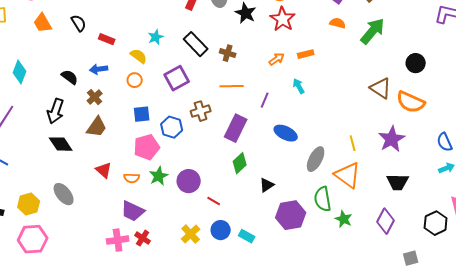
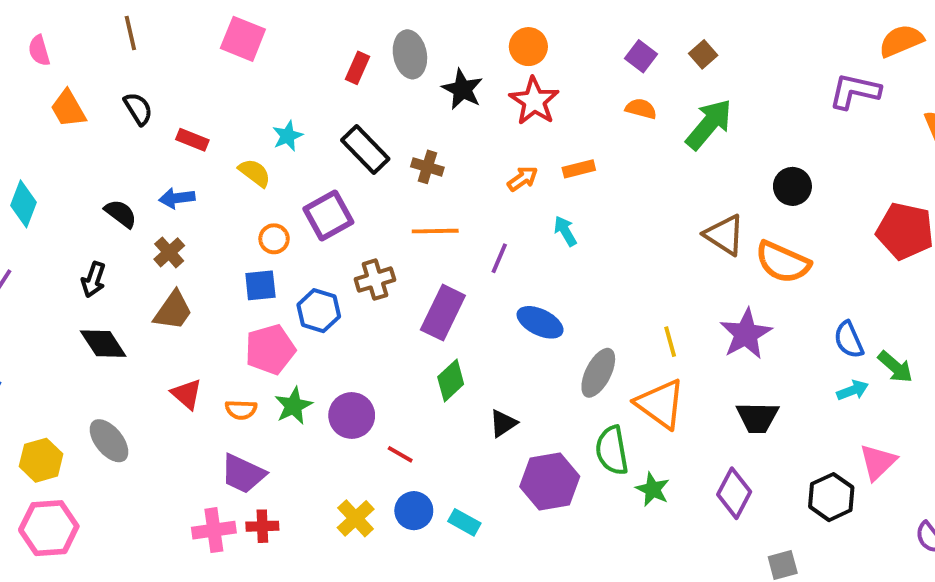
orange circle: (135, 80) -> (274, 239), moved
black arrow: (56, 111) -> (93, 280), size x0.7
red cross: (143, 238) -> (262, 526), turned -35

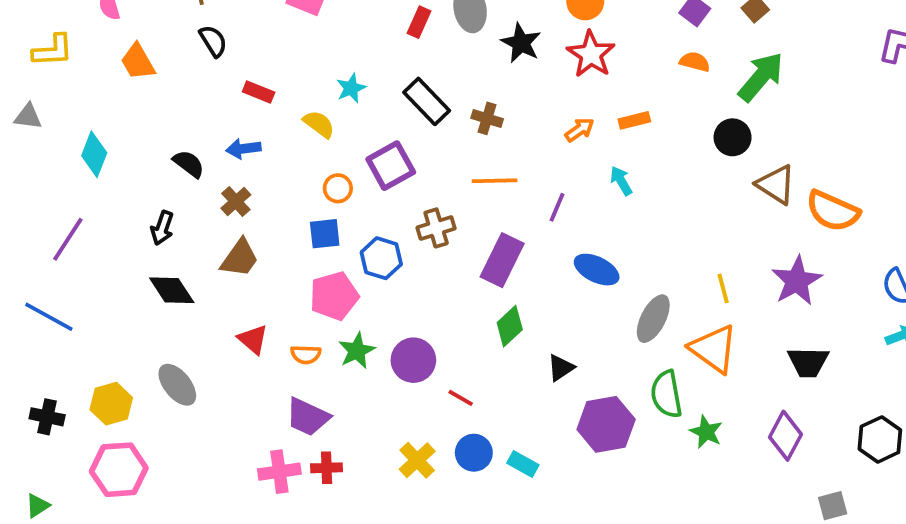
black semicircle: (138, 109) -> (213, 41), moved
black circle: (792, 186) -> (733, 137), moved

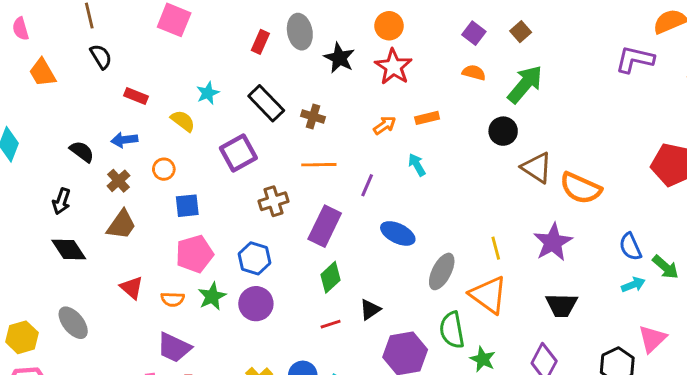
orange circle: (338, 188) -> (164, 169), moved
blue hexagon: (381, 258) -> (254, 258), moved
red line: (461, 398) -> (331, 324), moved, turned -48

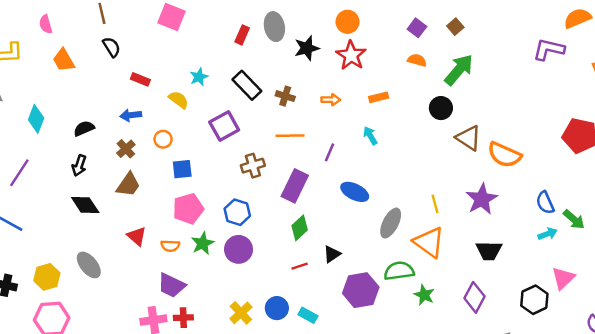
black star: (339, 58) -> (307, 48), turned 30
orange arrow: (385, 125) -> (331, 100), moved, turned 36
black semicircle: (82, 152) -> (84, 128), moved, turned -60
green semicircle: (452, 330) -> (399, 271), turned 92

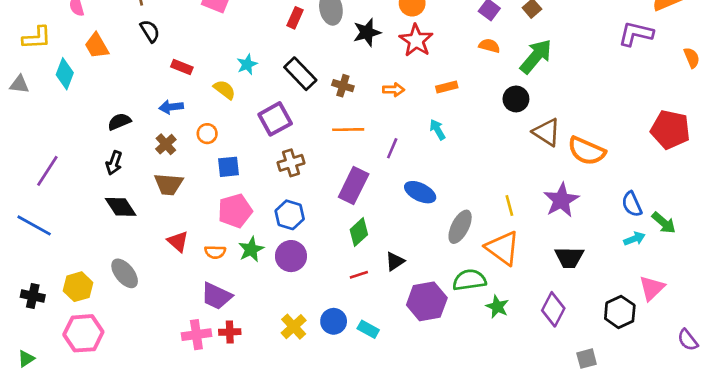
cyan diamond: (36, 119) -> (65, 74), moved
brown cross: (253, 166) -> (291, 163), moved
brown trapezoid: (128, 185) -> (169, 184), turned 60

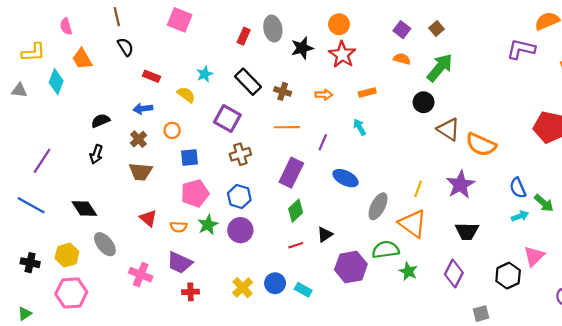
purple square: (275, 119) -> (227, 118), turned -32
yellow line: (509, 205) -> (418, 189), turned 35
black diamond: (121, 207) -> (84, 208), moved
pink cross: (196, 335) -> (141, 275), moved, turned 30

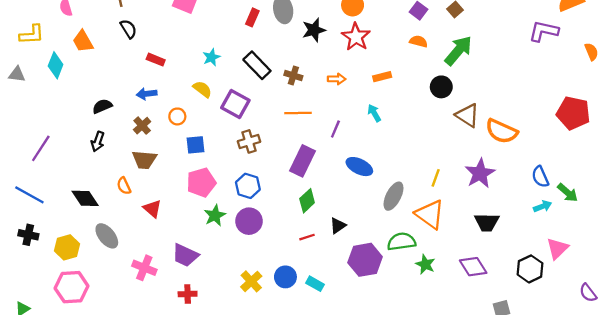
yellow semicircle: (186, 95) -> (202, 89), moved
orange semicircle: (179, 227) -> (124, 186), moved, turned 63
black cross: (30, 263) -> (28, 235), moved
purple diamond: (454, 273) -> (473, 267), turned -60
red cross: (191, 292) -> (188, 294), moved

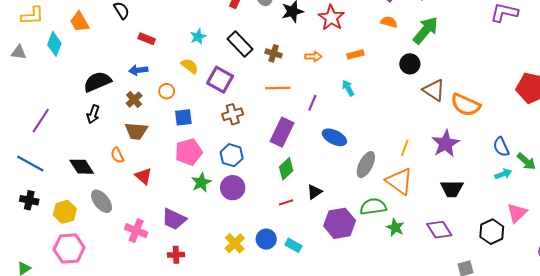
black semicircle: (102, 106) -> (97, 82), size x1.5

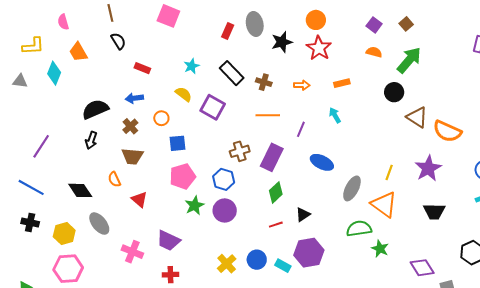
brown cross: (233, 114) -> (240, 151), moved
purple hexagon: (340, 223) -> (309, 253), moved
purple diamond: (439, 230) -> (422, 268), moved

